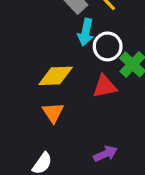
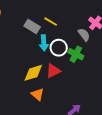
red triangle: (105, 86) -> (53, 71), moved

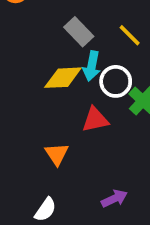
yellow line: (51, 22) -> (130, 35), moved
yellow diamond: (33, 73) -> (63, 78), moved

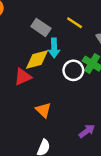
white circle: (116, 81) -> (73, 70), moved
red triangle: (95, 120) -> (23, 77), moved

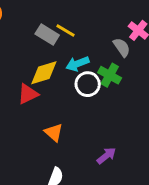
yellow line: (75, 23) -> (66, 30), moved
cyan arrow: (54, 48) -> (77, 64), moved, turned 72

